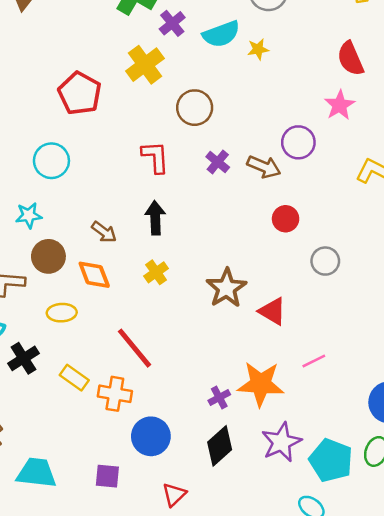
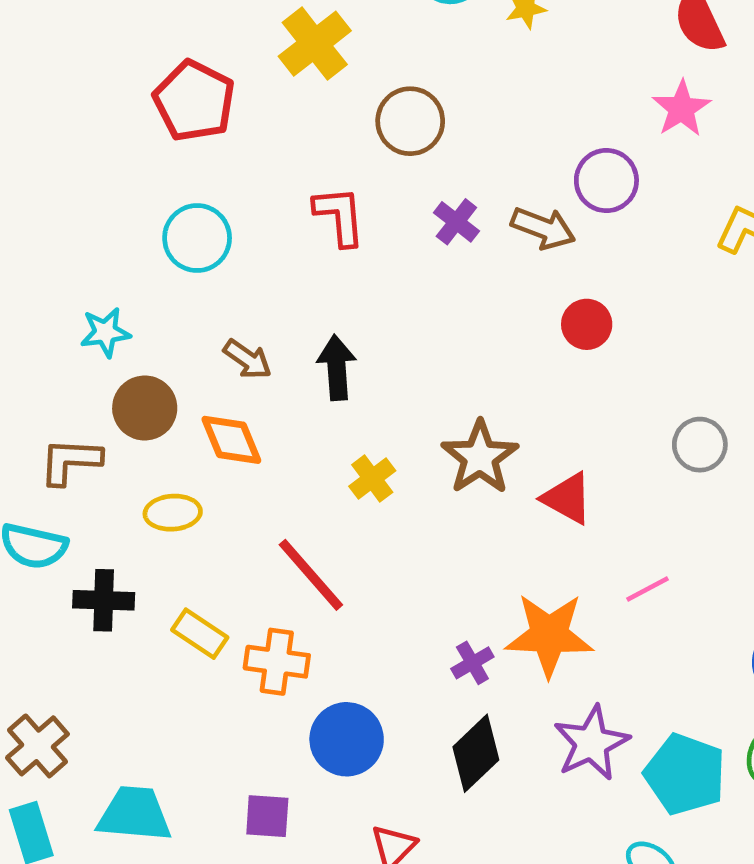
cyan circle: (51, 161) -> (197, 238), moved
black arrow: (155, 218) -> (337, 368), moved
gray circle: (325, 261) -> (700, 445), moved
yellow cross: (156, 272) -> (372, 479), moved
black cross: (23, 358) -> (104, 600), turned 36

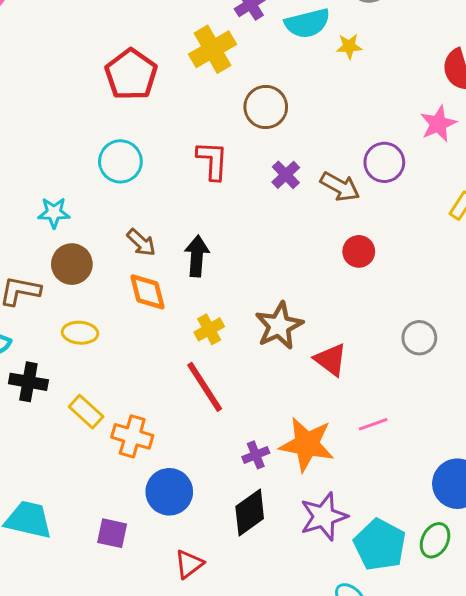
orange diamond: (231, 440) -> (147, 292), moved
red line: (311, 575) -> (205, 387), moved

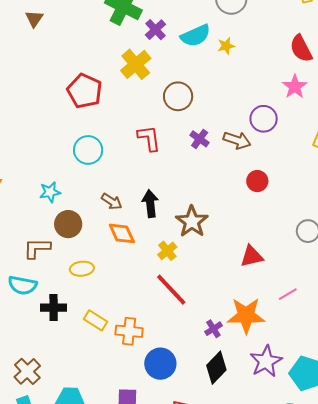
brown star: (279, 326) -> (192, 222), moved
red triangle: (331, 360) -> (252, 256), turned -40

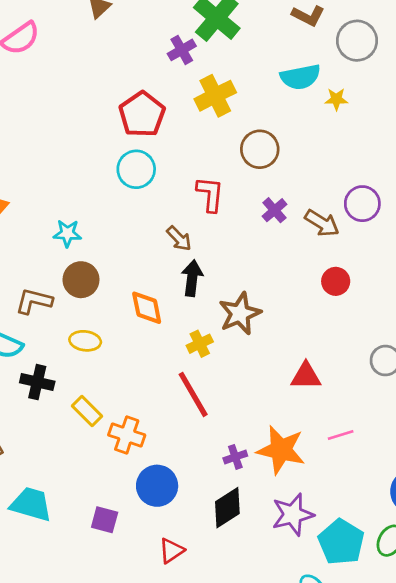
purple cross: (155, 30) -> (182, 50), moved
cyan circle: (88, 150) -> (136, 169), moved
brown arrow: (112, 201) -> (179, 238), moved

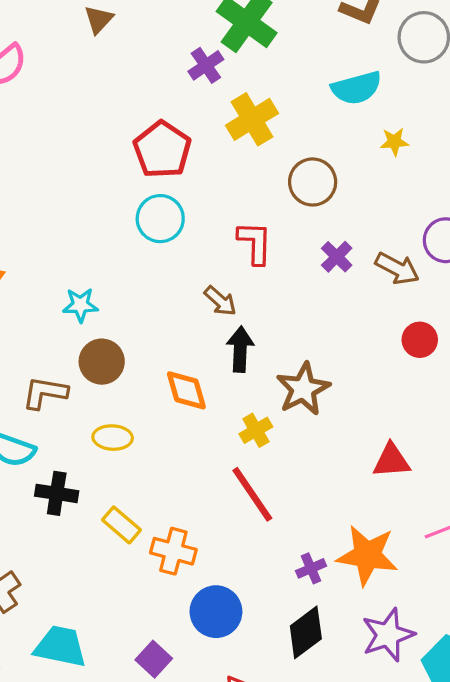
yellow star: (336, 99) -> (394, 142), moved
purple square: (105, 520) -> (154, 659), turned 32

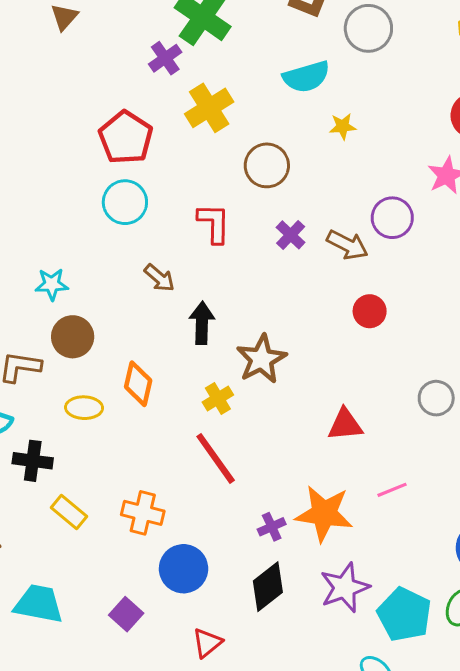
brown arrow: (220, 301) -> (159, 278), moved
orange diamond: (186, 390) -> (138, 384), moved, turned 30
yellow rectangle: (122, 525) -> (69, 512), moved

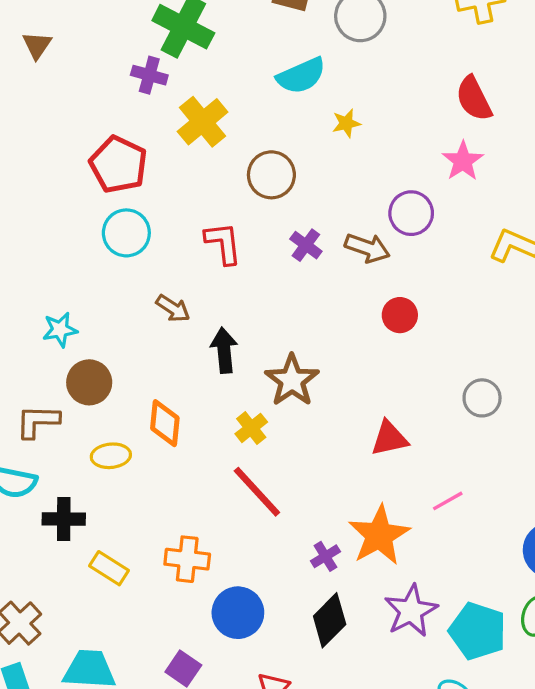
purple cross: (165, 58) -> (149, 75), turned -32
orange star: (324, 514) -> (379, 535), turned -30

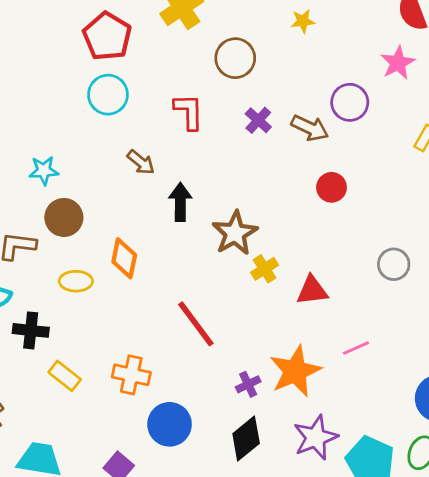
yellow cross: (251, 428) -> (265, 269), moved

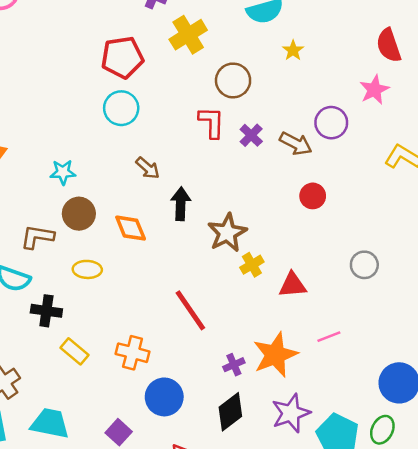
yellow star: (303, 21) -> (293, 50), turned -30
red pentagon: (107, 36) -> (122, 57), turned 30
red L-shape: (189, 112) -> (212, 122), moved
orange diamond: (124, 258) -> (131, 228), moved, turned -36

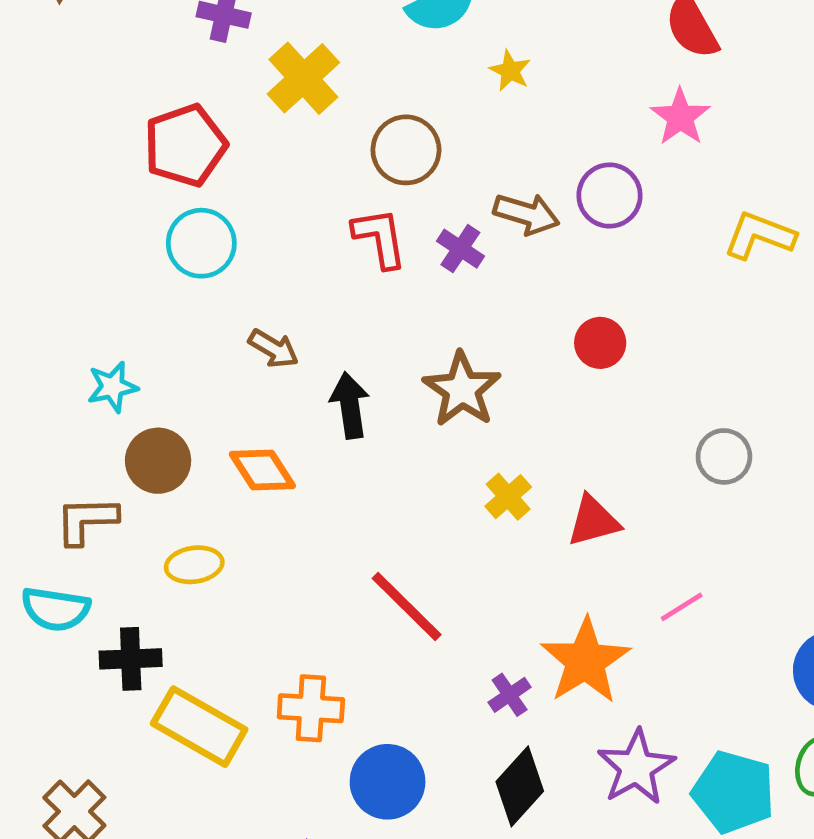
brown arrow: (296, 144) -> (526, 214), moved
brown star: (227, 233) -> (462, 389), moved
yellow rectangle: (75, 351) -> (199, 727), size x1.6

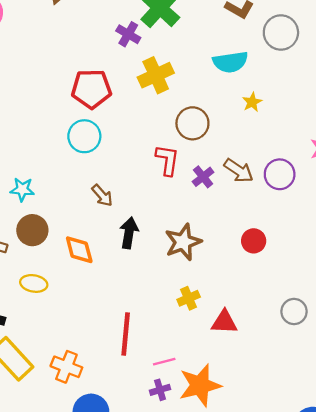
red line: (407, 606) -> (126, 334), turned 33
pink line: (682, 607) -> (164, 362), moved

